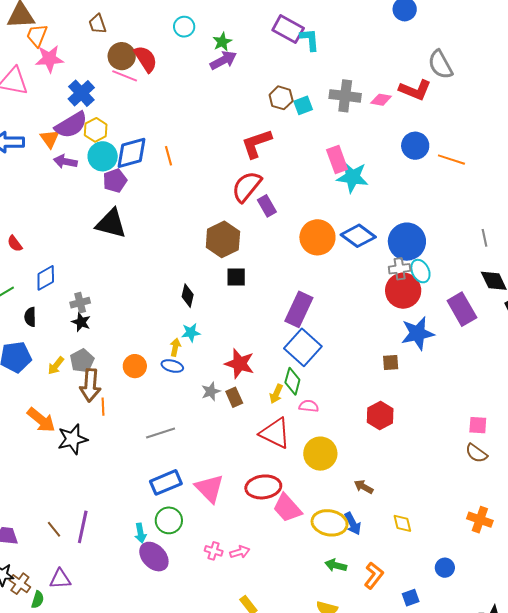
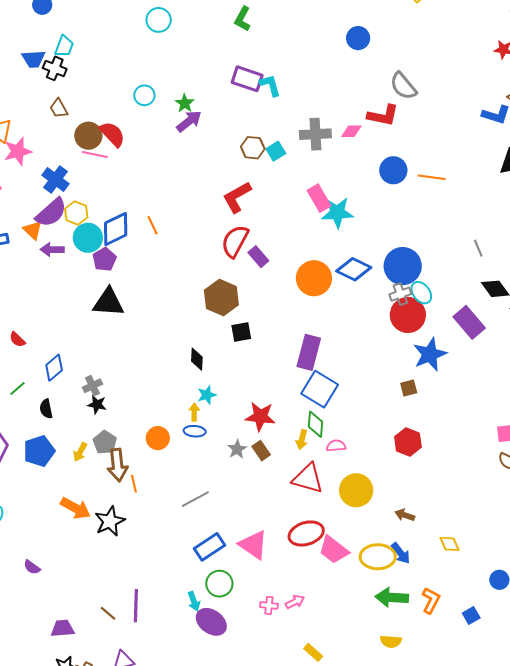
green arrow: (336, 565) -> (392, 597), size x1.5

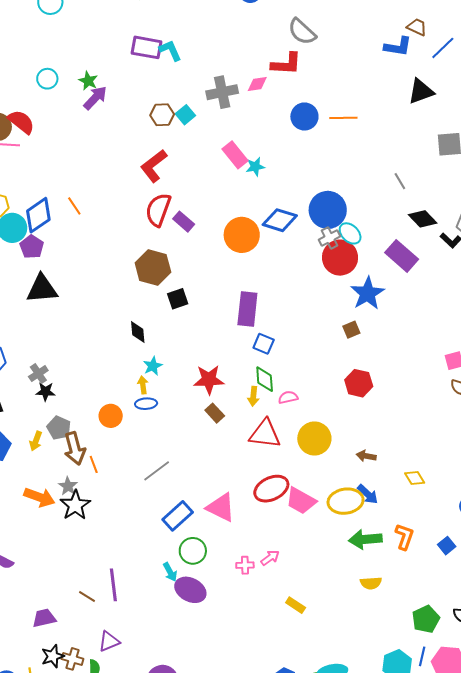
cyan star: (337, 213) -> (255, 167), size x0.6
blue square: (320, 389) -> (264, 344), size x0.6
gray star: (237, 449) -> (68, 486), moved

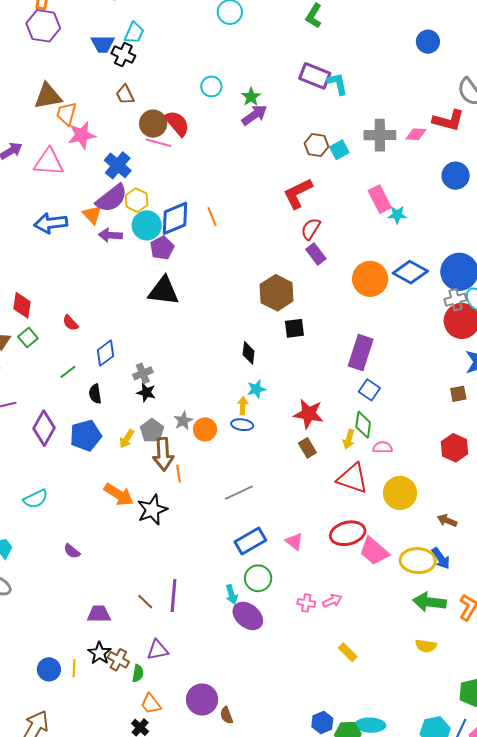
red semicircle: (158, 210) -> (311, 229), moved, size x0.7
gray star: (68, 486) -> (183, 421), moved
pink triangle: (221, 507) -> (294, 541), size x0.6
black star: (53, 656) -> (100, 653), turned -30

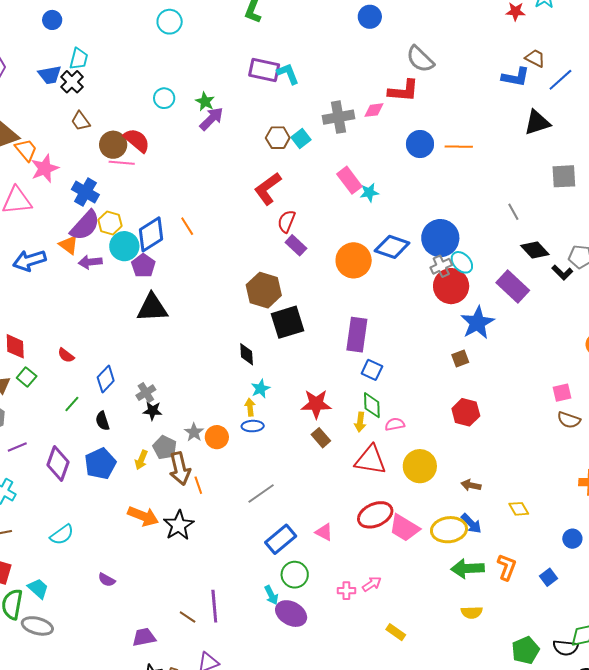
black cross: (123, 55) -> (72, 82), turned 30
orange trapezoid: (66, 114) -> (26, 150), turned 135
black square: (294, 328) -> (288, 322), size x1.6

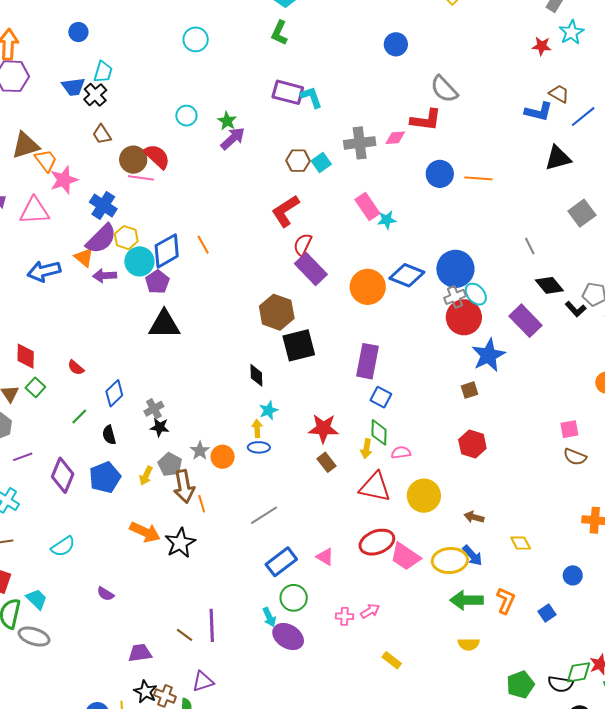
gray square: (564, 176) -> (582, 213), turned -36
purple rectangle: (296, 245) -> (311, 269), size x1.5

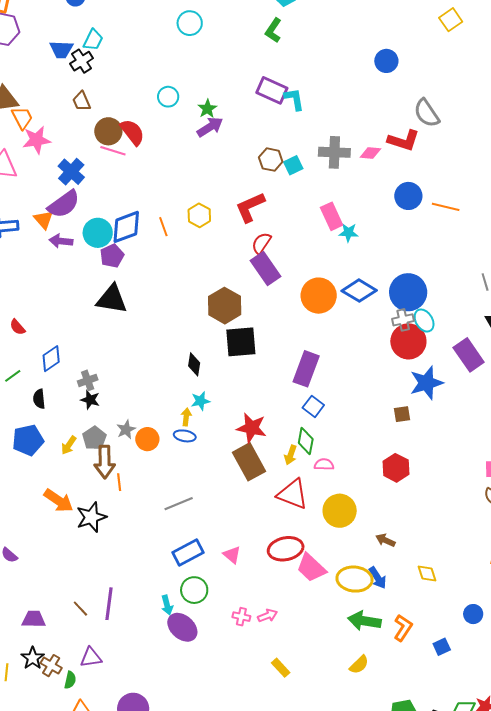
yellow hexagon: (126, 238) -> (199, 215), moved
brown rectangle: (326, 462) -> (249, 462), size x1.8
yellow semicircle: (469, 644) -> (359, 665), turned -55

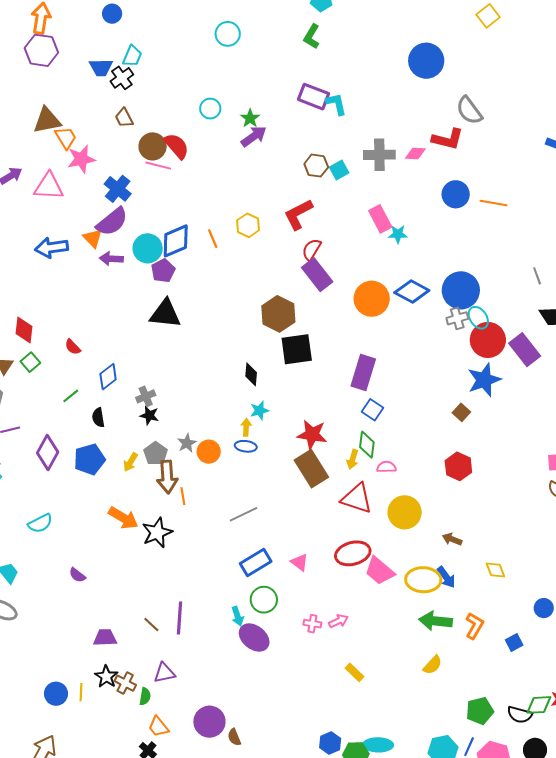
blue circle: (386, 61) -> (426, 61), size x1.5
red circle: (408, 341) -> (488, 340), moved
brown square: (402, 414) -> (461, 412), turned -36

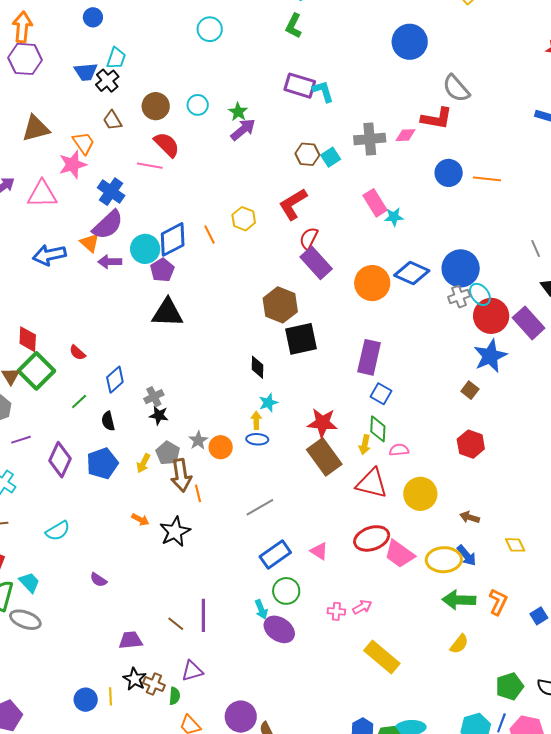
orange trapezoid: (66, 138) -> (84, 143), moved
brown circle: (153, 146) -> (156, 106), moved
green square: (30, 362) -> (36, 371), size x1.8
orange arrow: (123, 518) -> (140, 520), size x0.6
yellow rectangle: (354, 672) -> (382, 657), size x1.8

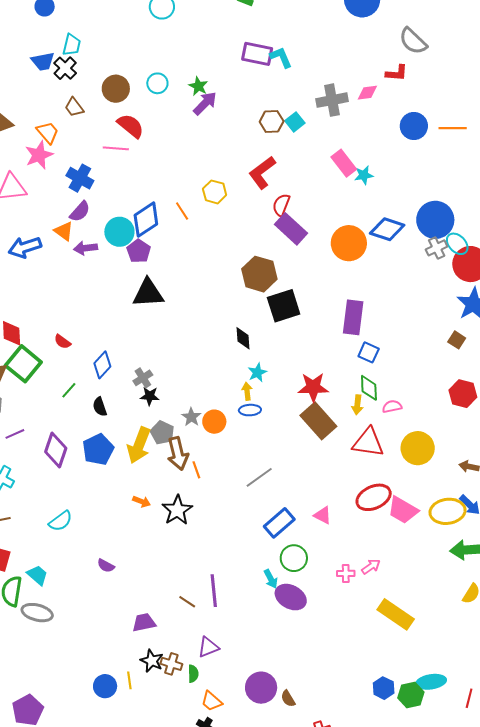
red L-shape: (437, 118) -> (397, 73), size x0.7
purple semicircle: (108, 225) -> (80, 211), size x0.7
yellow arrow: (143, 463) -> (139, 445), size x1.8

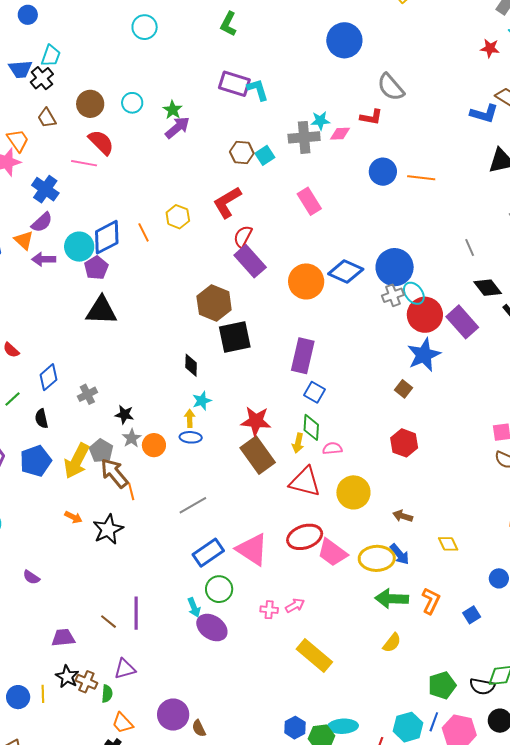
cyan star: (364, 175) -> (320, 121), moved
black star: (150, 396) -> (124, 415), moved
brown arrow: (178, 453) -> (114, 473), turned 148
pink triangle: (323, 515) -> (252, 549), size x1.8

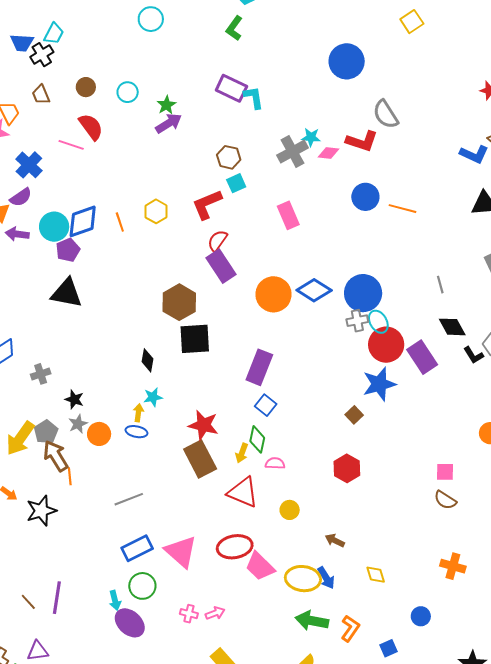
brown circle: (90, 104) -> (86, 87), size x0.7
red L-shape: (371, 117) -> (362, 141), size x1.4
gray cross: (304, 137) -> (293, 152), turned -32
cyan square: (265, 155) -> (236, 183), moved
yellow circle: (353, 492) -> (290, 510), size x0.6

